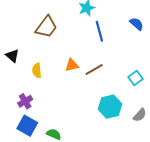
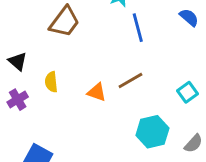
orange triangle: (72, 65) -> (97, 92), moved, turned 32
purple cross: (25, 101) -> (18, 100), moved

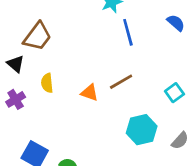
brown trapezoid: (64, 22) -> (37, 36), moved

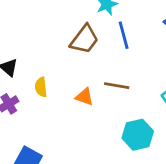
brown trapezoid: (37, 36) -> (84, 39), moved
brown line: (121, 82) -> (117, 86), turned 40

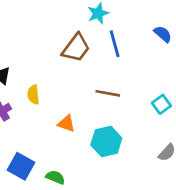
orange triangle: (84, 97) -> (66, 124), moved
cyan hexagon: (138, 135) -> (106, 141), moved

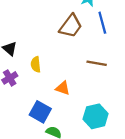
cyan hexagon: (106, 141) -> (96, 116), moved
blue square: (21, 166) -> (40, 112), moved

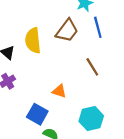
brown line: (97, 63) -> (92, 67), turned 48
yellow semicircle: (36, 64) -> (33, 41), moved, size x1.6

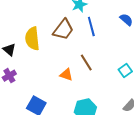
orange triangle: (59, 91) -> (66, 75), moved

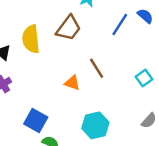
blue line: (91, 27) -> (120, 24), moved, turned 48

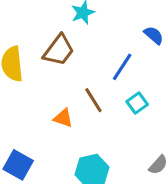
blue line: (120, 24) -> (122, 67), moved
cyan square: (144, 78) -> (137, 103), moved

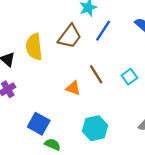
blue line: (122, 67) -> (103, 31), moved

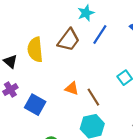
brown line: (96, 74) -> (93, 97), moved
blue square: (39, 124) -> (35, 105), moved

